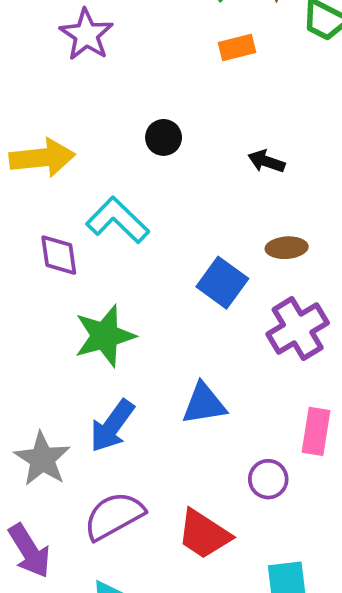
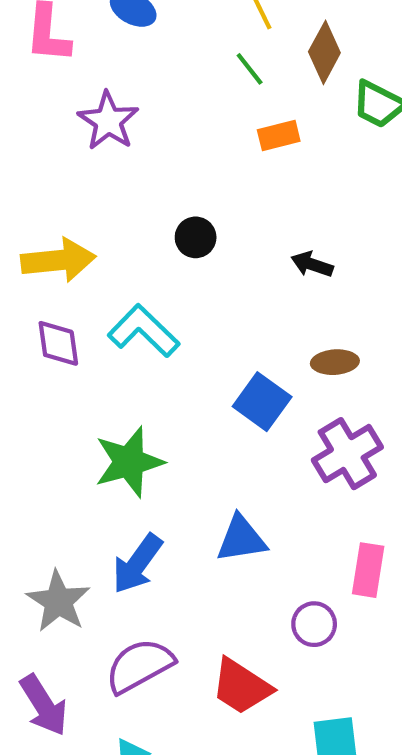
purple diamond: (59, 255) -> (58, 343), moved

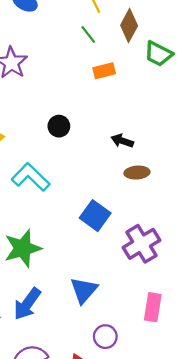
brown ellipse: (335, 362) -> (137, 173), moved
blue triangle: (241, 539) -> (84, 290), turned -40
purple circle: (314, 624) -> (105, 337), moved

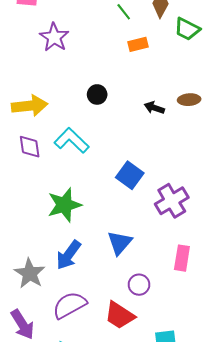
brown ellipse: (137, 173) -> (189, 100), moved

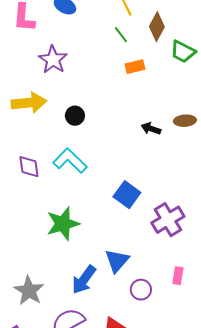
black circle: (97, 94) -> (75, 116), moved
yellow arrow: (30, 106) -> (29, 103), moved
blue arrow: (68, 255) -> (84, 280), moved
pink rectangle: (182, 258) -> (178, 276), size x0.7
purple circle: (139, 285) -> (141, 290), moved

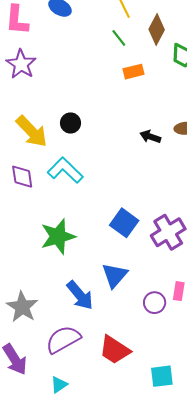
purple star: (53, 60) -> (21, 64), moved
yellow arrow: (29, 103) -> (32, 131), moved, turned 52
blue square: (127, 195) -> (124, 223), moved
blue arrow: (84, 280) -> (80, 295), turned -76
purple circle: (141, 290) -> (155, 303), moved

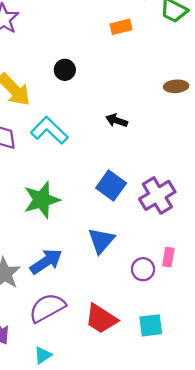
black circle: (71, 123) -> (65, 70), moved
black arrow: (150, 137) -> (117, 120), moved
blue arrow: (80, 295) -> (46, 262), moved, turned -84
cyan square: (162, 376) -> (151, 325), moved

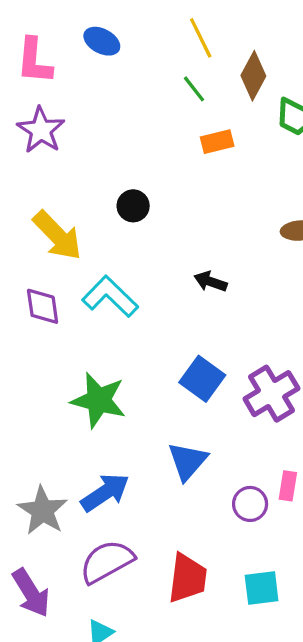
green star: (42, 200) -> (99, 400), turned 30
red trapezoid: (101, 319) -> (187, 578), turned -116

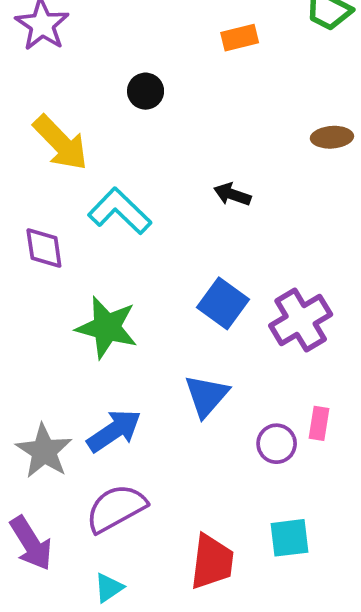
black circle: (133, 206) -> (146, 91), moved
purple diamond: (43, 306) -> (44, 248), moved
red trapezoid: (187, 578) -> (212, 562), moved

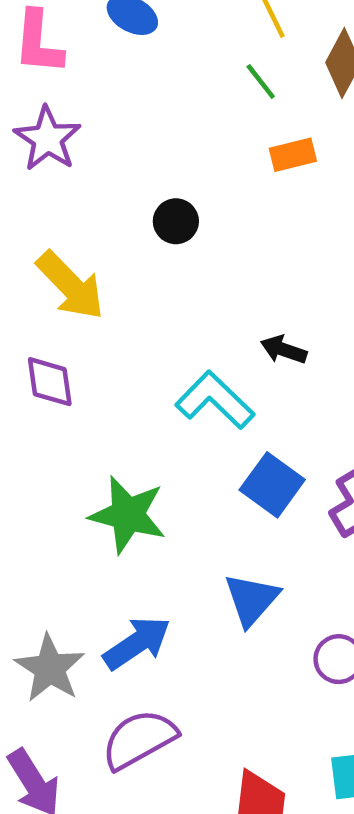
cyan L-shape: (120, 211) -> (215, 400), moved
purple diamond: (44, 248) -> (50, 382), moved

